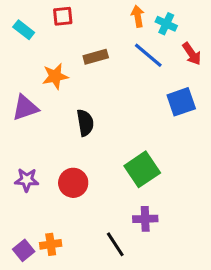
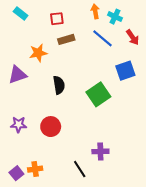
red square: (63, 16) -> (57, 19), moved
cyan rectangle: (24, 30) -> (21, 13), moved
green square: (142, 169) -> (98, 94), moved

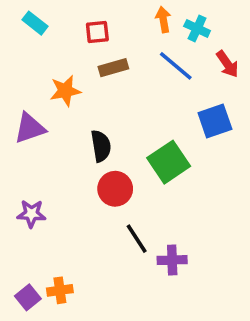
red circle: (51, 127) -> (115, 189), moved
black line: (80, 169) -> (137, 239), moved

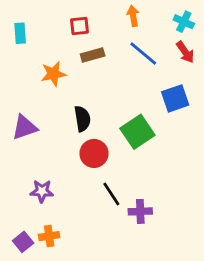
cyan rectangle: (35, 23) -> (20, 33), moved, turned 48
cyan cross: (197, 28) -> (184, 22), moved
purple triangle: (30, 128) -> (24, 127), moved
purple star: (31, 214) -> (42, 191), moved

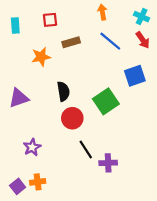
red square: (80, 26) -> (50, 20), moved
purple star: (42, 191) -> (32, 147), turned -30

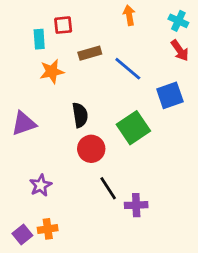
cyan rectangle: (15, 25) -> (39, 39), moved
blue line: (110, 41) -> (128, 69), moved

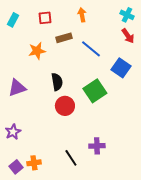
orange arrow: (129, 15) -> (82, 15), moved
cyan rectangle: (39, 39) -> (13, 20), moved, turned 32
blue square: (170, 95) -> (121, 68), turned -36
purple star: (41, 185) -> (13, 132), moved
black line: (108, 188) -> (71, 158), moved

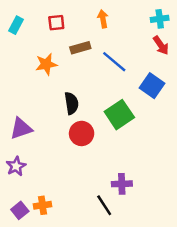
cyan cross: (127, 15) -> (160, 19), turned -32
purple triangle: (17, 88) -> (21, 128), moved
black line: (71, 158) -> (104, 205), moved

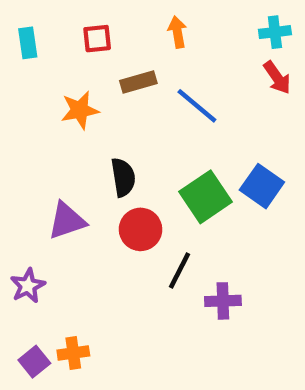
cyan rectangle: (16, 25) -> (28, 43), turned -36
blue square: (152, 86) -> (262, 186), moved
purple triangle: (21, 128) -> (67, 221), moved
purple cross: (122, 184) -> (223, 301), moved
black line: (104, 205) -> (180, 271), moved, turned 60

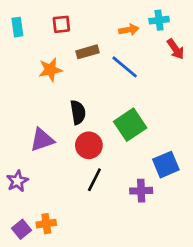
orange arrow: (177, 32) -> (129, 30), moved, turned 90
cyan cross: (275, 32) -> (159, 20), moved
blue square: (262, 186) -> (166, 165), moved, turned 32
black line: (180, 271) -> (94, 180), moved

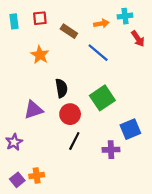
red square: (61, 24) -> (40, 18), moved
brown rectangle: (88, 52) -> (69, 31), moved, turned 49
orange star: (50, 70) -> (40, 55), turned -30

